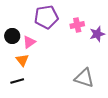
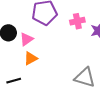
orange triangle: (22, 60) -> (31, 58), moved, turned 40

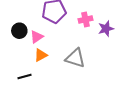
gray triangle: (85, 77) -> (75, 58), moved

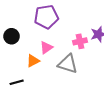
pink cross: (86, 19) -> (80, 41), moved
pink triangle: (37, 37) -> (46, 48), moved

